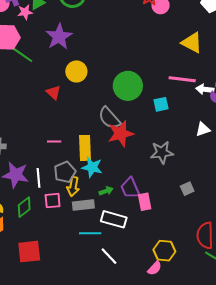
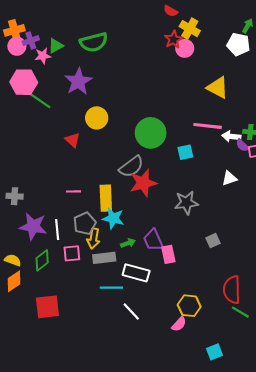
gray semicircle: (109, 118) -> (131, 167), turned -85

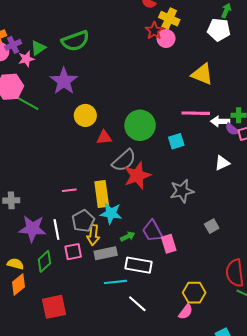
red triangle: (73, 140) -> (104, 137), moved, turned -42

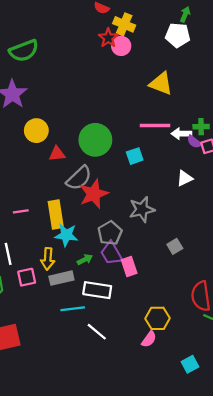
gray pentagon: (83, 221) -> (110, 233), moved

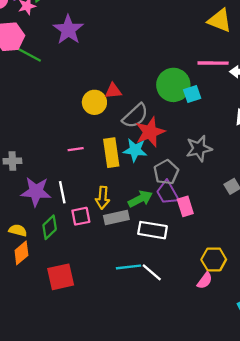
yellow circle: (36, 131) -> (94, 102), moved
green circle: (95, 140) -> (173, 85), moved
cyan star: (66, 235) -> (135, 150), moved
green arrow: (85, 260) -> (140, 199), size x1.5
cyan line: (73, 309) -> (129, 267), moved

